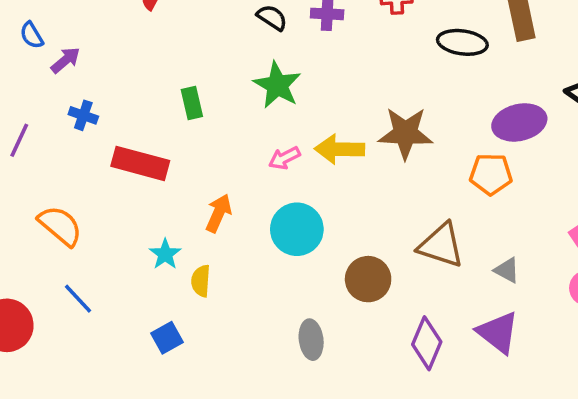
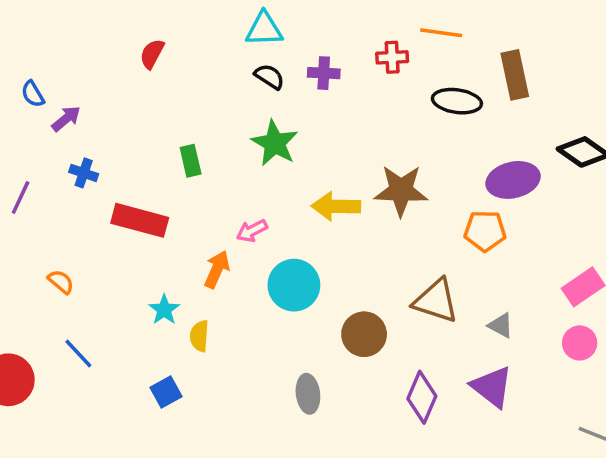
pink arrow: (284, 158) -> (252, 231), moved
orange semicircle: (60, 226) -> (61, 282), size x0.6

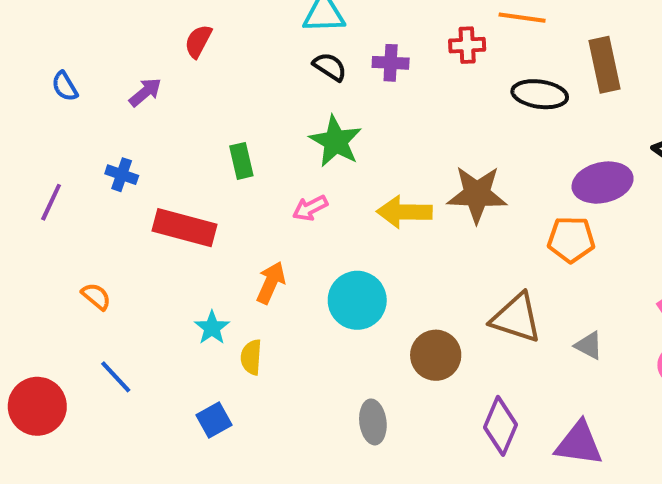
purple arrow: (66, 119) -> (145, 92), moved
pink arrow: (252, 231) -> (310, 208), moved
purple triangle: (492, 387) -> (579, 444), moved, turned -30

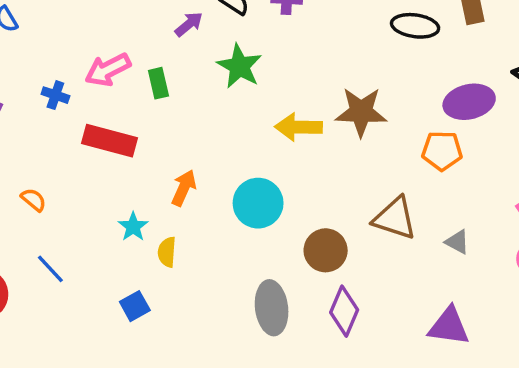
purple arrow: (145, 92) -> (189, 24), moved
pink arrow: (310, 208) -> (108, 70), moved, size x1.5
gray ellipse: (373, 422) -> (272, 308), size x1.4
purple diamond: (500, 426) -> (344, 311), moved

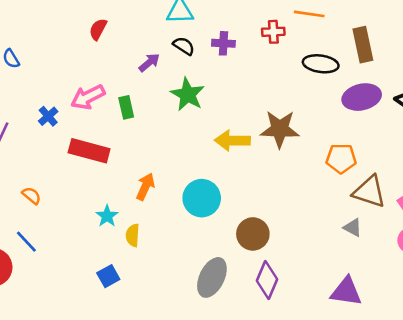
blue cross: (55, 95) -> (48, 116), turned 30
purple ellipse: (469, 102) -> (362, 97), moved
brown triangle: (395, 218) -> (369, 192), moved
blue line: (50, 269) -> (26, 242), moved
gray ellipse: (272, 308) -> (212, 277), turned 33

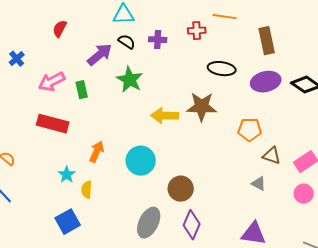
purple arrow: (149, 63) -> (100, 55), size x1.5
black ellipse: (321, 64) -> (222, 69), moved
blue cross: (48, 116) -> (17, 59), moved
brown triangle: (369, 192) -> (272, 156), size x0.7
blue square: (108, 276) -> (68, 222), size x1.4

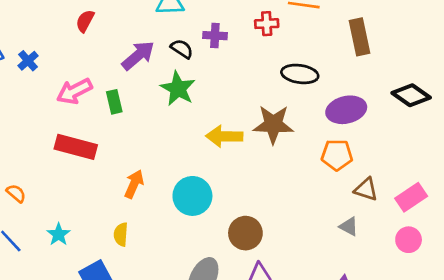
black semicircle: (127, 42) -> (182, 49), moved
purple ellipse: (266, 82) -> (346, 110), moved
cyan star: (67, 175) -> (59, 234), moved

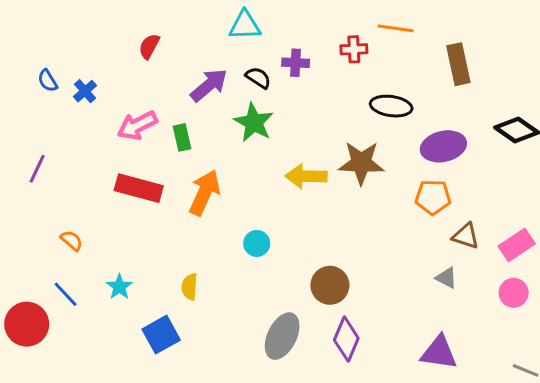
orange arrow: (134, 184) -> (204, 193), moved, size x1.4
cyan circle: (192, 196) -> (257, 243), moved, size x0.6

